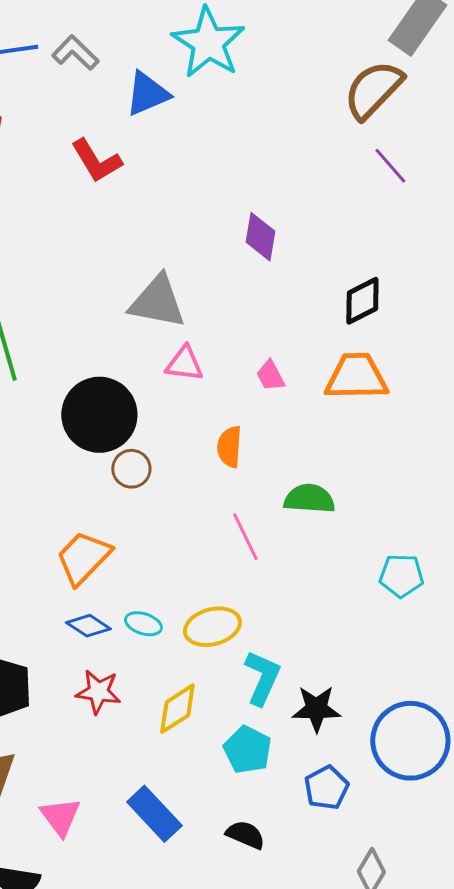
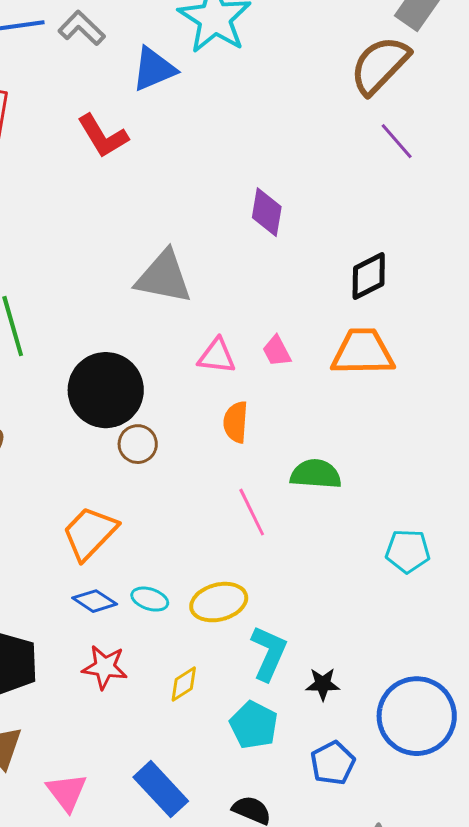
pink triangle: (184, 364) -> (217, 356), moved
yellow diamond: (177, 709) -> (184, 684), size x0.7
black star: (316, 709) -> (323, 684), size x0.7

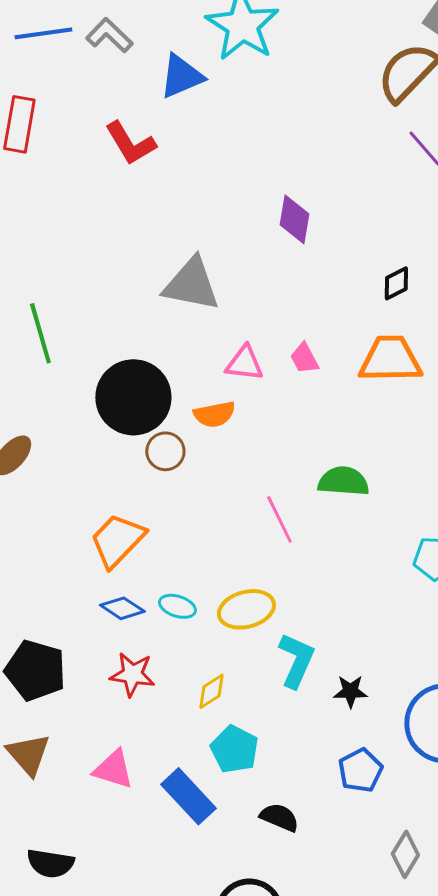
black diamond: (369, 276) -> (396, 283), size x0.7
orange semicircle: (236, 422) -> (214, 414), moved, turned -105
cyan pentagon: (254, 725) -> (234, 749), moved
pink triangle: (67, 792) -> (113, 769), moved, turned -36

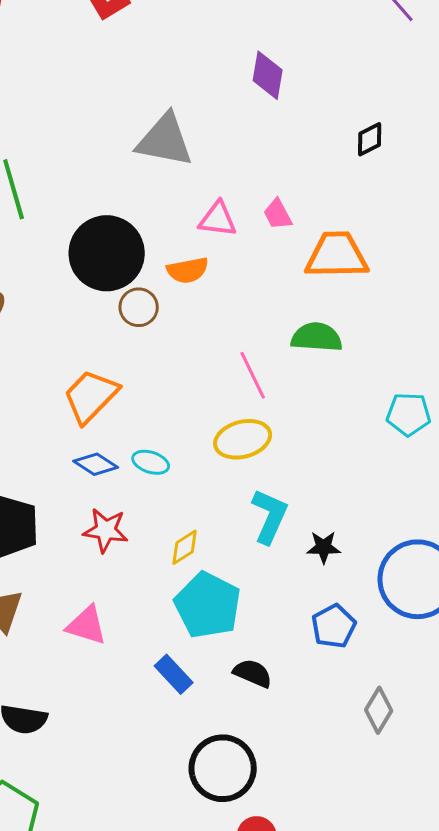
orange trapezoid: (390, 359) -> (337, 255), moved
yellow ellipse: (246, 609) -> (243, 439), moved
cyan pentagon: (234, 749) -> (208, 605), size x1.4
blue rectangle: (188, 796) -> (174, 674), moved, size x0.7

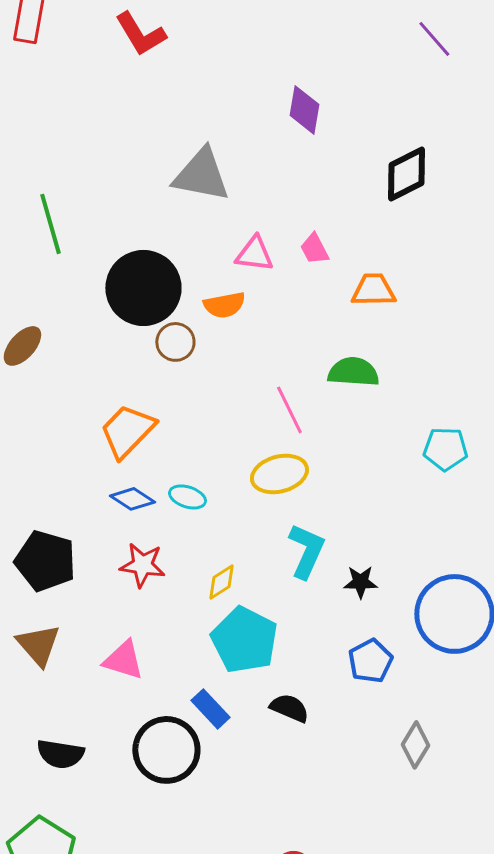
black diamond: (370, 139) -> (406, 174), size x1.6
orange trapezoid: (337, 255) -> (373, 290), size x0.7
black circle: (223, 768) -> (166, 750), moved

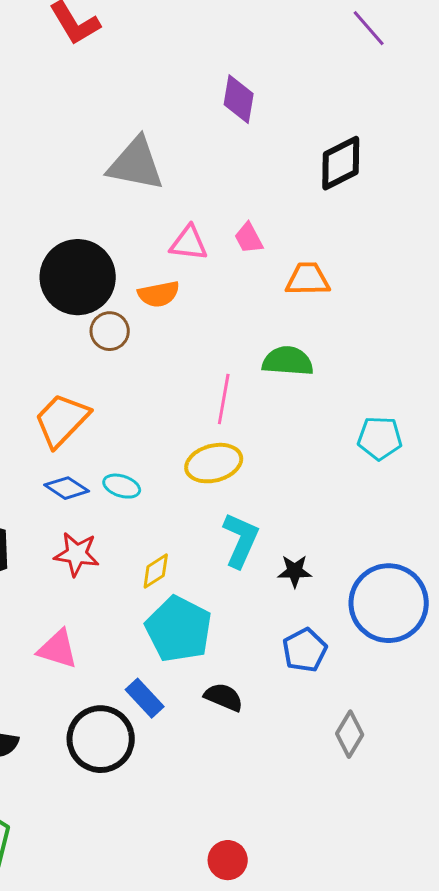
pink line: (289, 410) -> (224, 399), turned 36

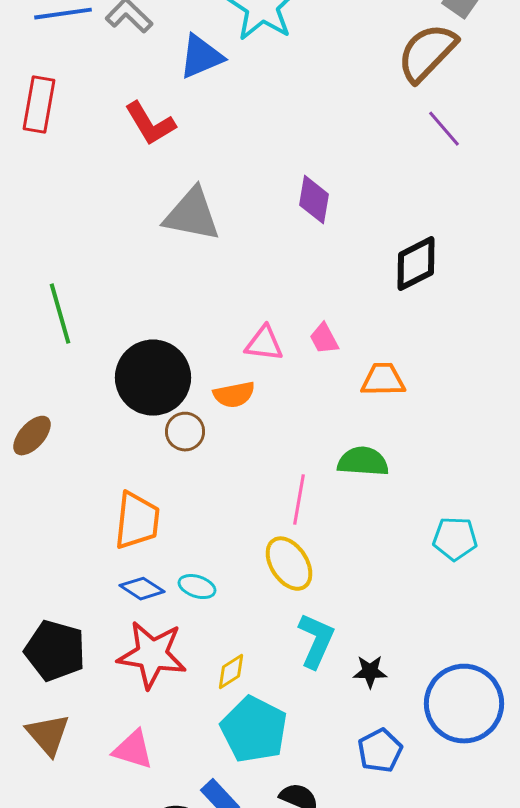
gray triangle: (136, 164) -> (192, 215), moved
orange trapezoid: (62, 420) -> (137, 521), turned 142
yellow ellipse: (214, 463) -> (289, 564), turned 72
red star: (77, 554) -> (152, 655), size x1.5

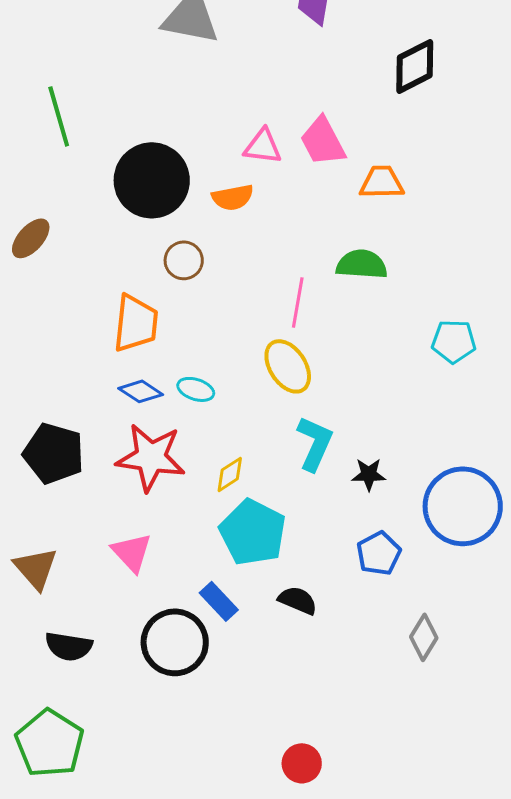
pink trapezoid: (324, 339) -> (323, 141), size x1.6
brown circle: (185, 432) -> (184, 260), moved
brown triangle: (48, 735) -> (36, 568), moved
pink triangle: (133, 750) -> (132, 552), turned 30

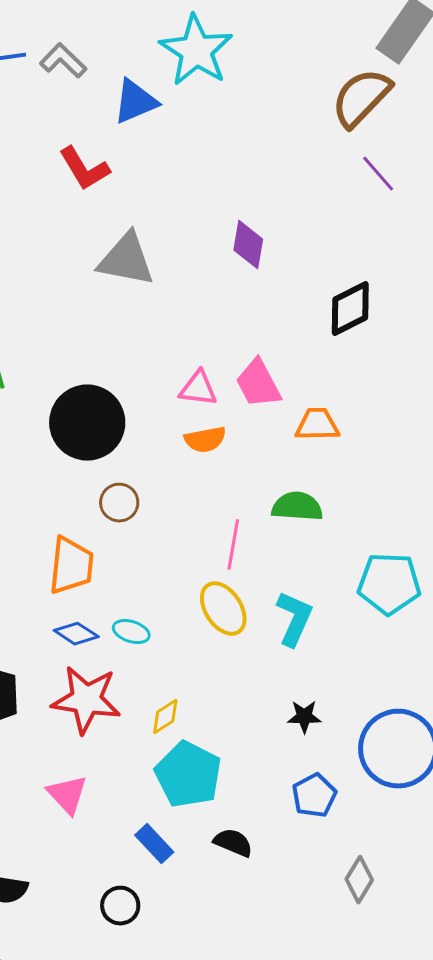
orange semicircle: (233, 197) -> (205, 440), moved
cyan pentagon: (454, 341) -> (389, 584), size x1.4
cyan L-shape: (315, 443) -> (294, 619), moved
black circle: (175, 642) -> (120, 906), moved, size x0.6

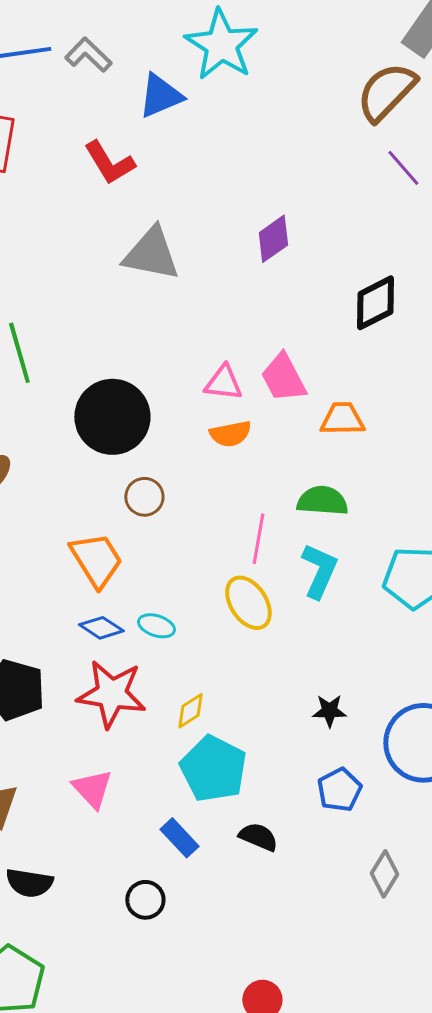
purple diamond: (248, 245) -> (273, 239), turned 45
orange trapezoid: (71, 566) -> (96, 560), turned -38
cyan L-shape: (294, 619) -> (319, 571), moved

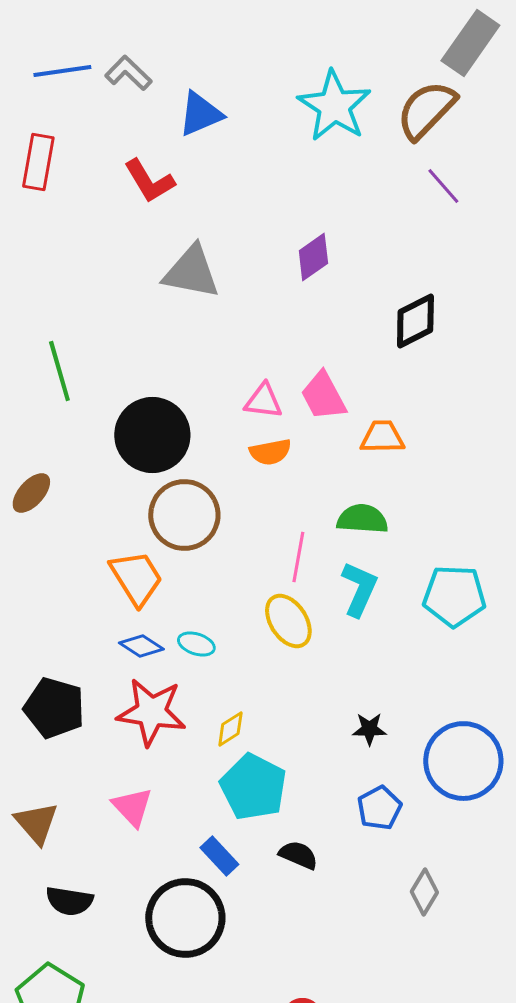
cyan star: (221, 45) -> (334, 106), moved
brown circle: (144, 497) -> (184, 515), size x1.8
black circle: (145, 900) -> (185, 918), size x2.0

